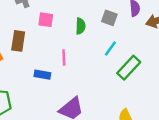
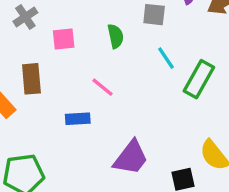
cyan line: (110, 48) -> (166, 58), turned -56
pink line: (64, 58) -> (102, 87), turned -35

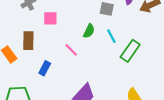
green semicircle: (116, 36) -> (89, 31), moved, turned 32
blue rectangle: (78, 119) -> (45, 68), moved, turned -64

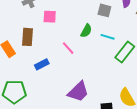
cyan line: (111, 36) -> (108, 37), turned -48
blue rectangle: (45, 68) -> (42, 64), turned 32

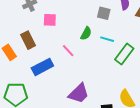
brown rectangle: (27, 37) -> (28, 40), turned -30
blue rectangle: (42, 64) -> (42, 67), size x1.5

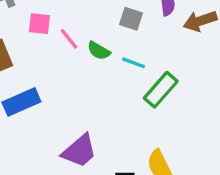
green semicircle: (86, 33) -> (99, 51), turned 88
pink line: (68, 51) -> (69, 39), moved

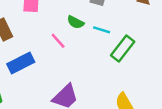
pink line: (69, 39) -> (58, 41), moved

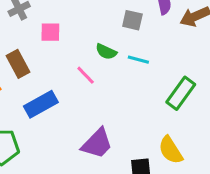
green rectangle: (123, 48) -> (181, 93), moved

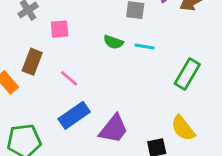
brown rectangle: (18, 64) -> (32, 62), turned 55
pink line: (86, 75) -> (69, 78), moved
blue rectangle: (41, 104) -> (74, 115), moved

